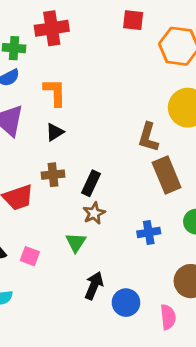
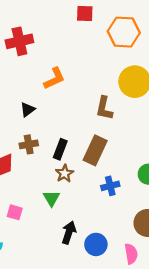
red cross: (52, 28) -> (19, 41), moved
orange L-shape: (55, 92) -> (54, 78), moved, turned 70
brown rectangle: (167, 175) -> (95, 150), moved, turned 52

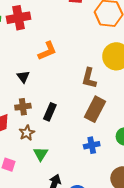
black triangle: (28, 110) -> (23, 77), turned -32
brown rectangle: (95, 150) -> (95, 109), moved
brown star: (65, 173) -> (27, 133), moved

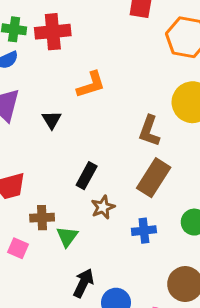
brown cross: (23, 107) -> (42, 218), moved
brown star: (27, 133) -> (103, 207), moved

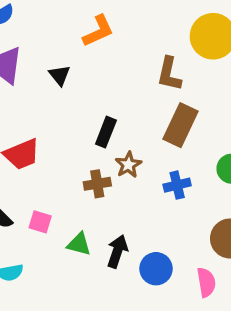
brown cross: (42, 218) -> (97, 184), moved
green triangle: (67, 237) -> (79, 244), moved, turned -45

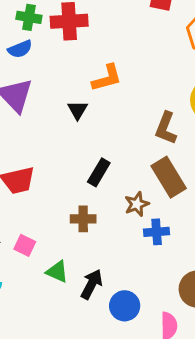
black triangle: (60, 75) -> (77, 110), moved
brown rectangle: (180, 125) -> (169, 177), turned -66
brown star: (128, 165) -> (137, 204), moved

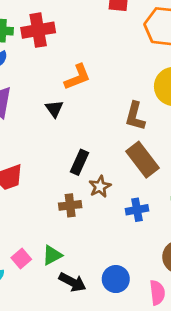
brown star: (137, 204) -> (100, 187), moved
pink square: (25, 245) -> (21, 259), moved, turned 30
green triangle: (57, 272) -> (52, 255), turned -45
black arrow: (92, 284) -> (72, 282), moved, turned 96

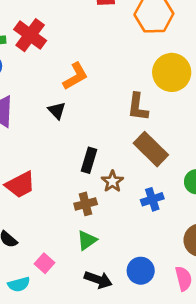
red cross: (38, 30) -> (30, 35), turned -36
green triangle: (52, 255) -> (87, 240), moved

